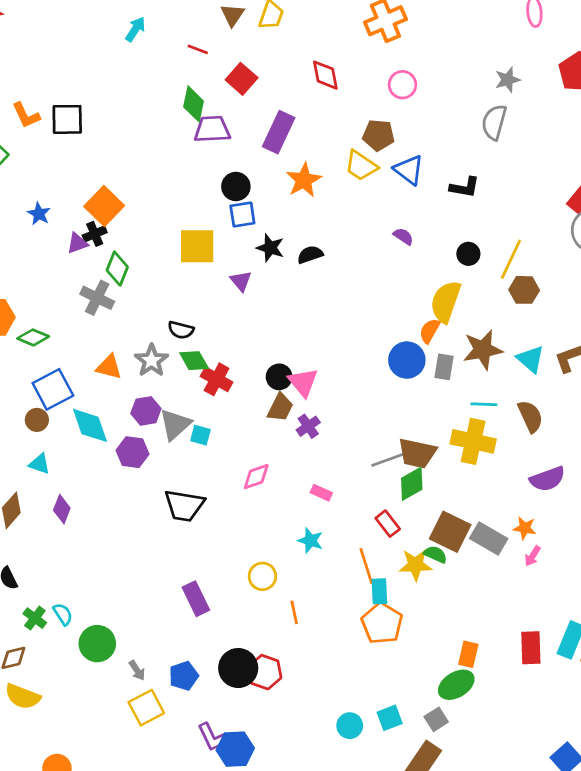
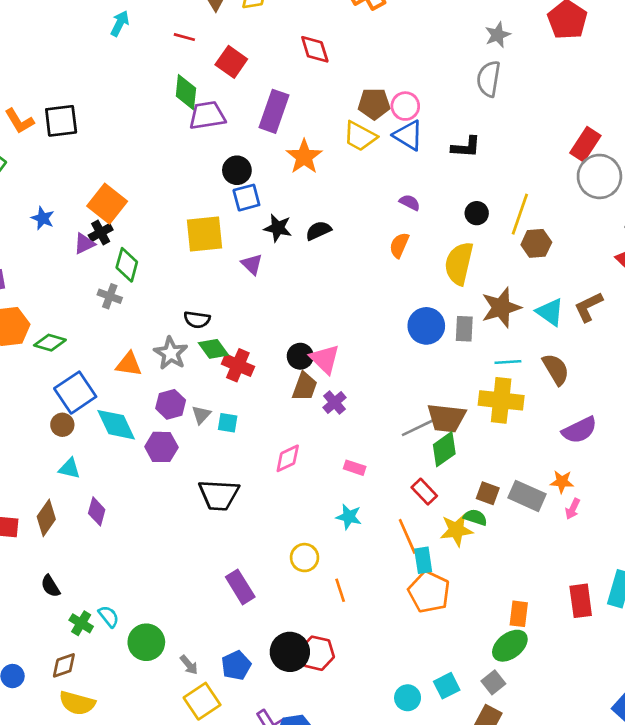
pink circle: (402, 85) -> (405, 106), moved
gray cross: (97, 298) -> (110, 296), size x0.7
orange semicircle: (430, 331) -> (399, 245), moved
gray triangle: (175, 424) -> (201, 415), size x0.6
brown square: (450, 532) -> (488, 493), size x0.6

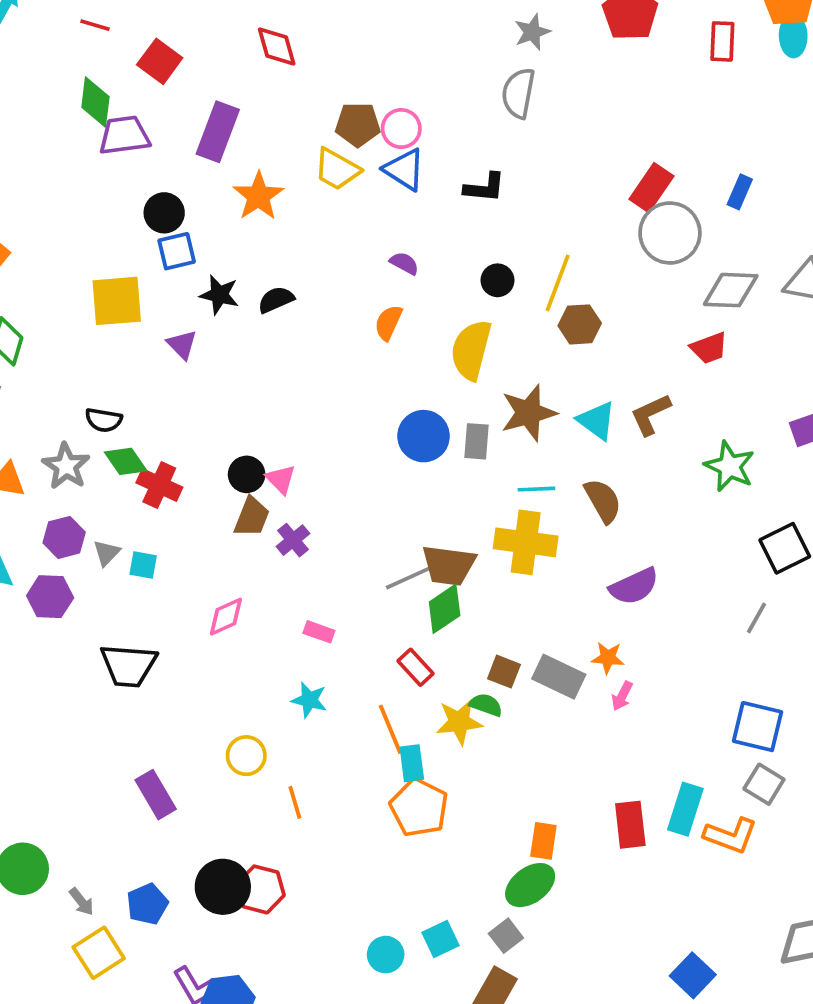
pink triangle: (325, 359) -> (281, 479), size x0.7

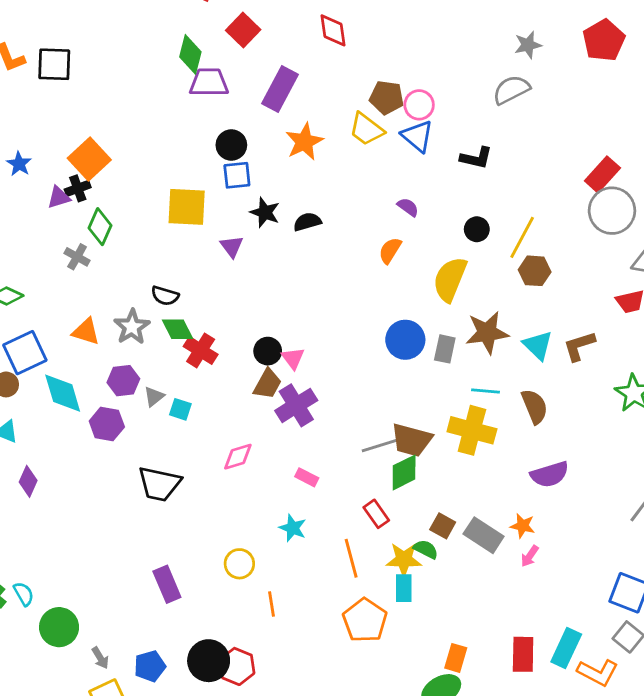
gray semicircle: (518, 93) -> (511, 90), turned 45
purple cross: (293, 540) -> (296, 405), size x1.6
cyan rectangle: (412, 763) -> (404, 588), moved

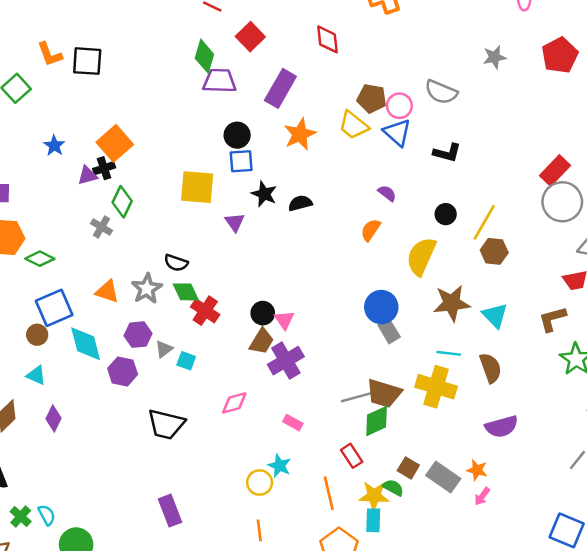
gray semicircle: (511, 90) -> (441, 92), moved, turned -132
brown L-shape: (579, 346) -> (552, 319), moved
gray rectangle: (445, 349) -> (389, 331), moved, turned -45
yellow circle: (239, 564) -> (260, 482), moved

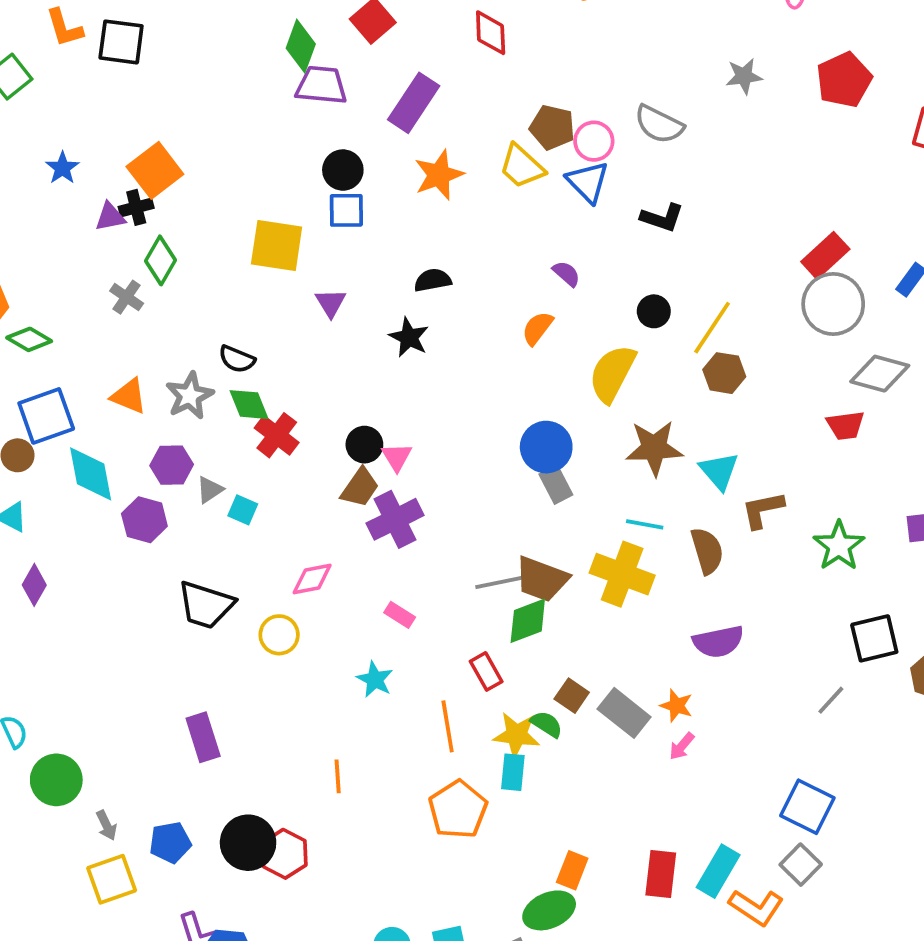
black star: (264, 194) -> (409, 337), moved
brown L-shape: (552, 319) -> (763, 510), moved
yellow circle: (260, 482) -> (279, 635), moved

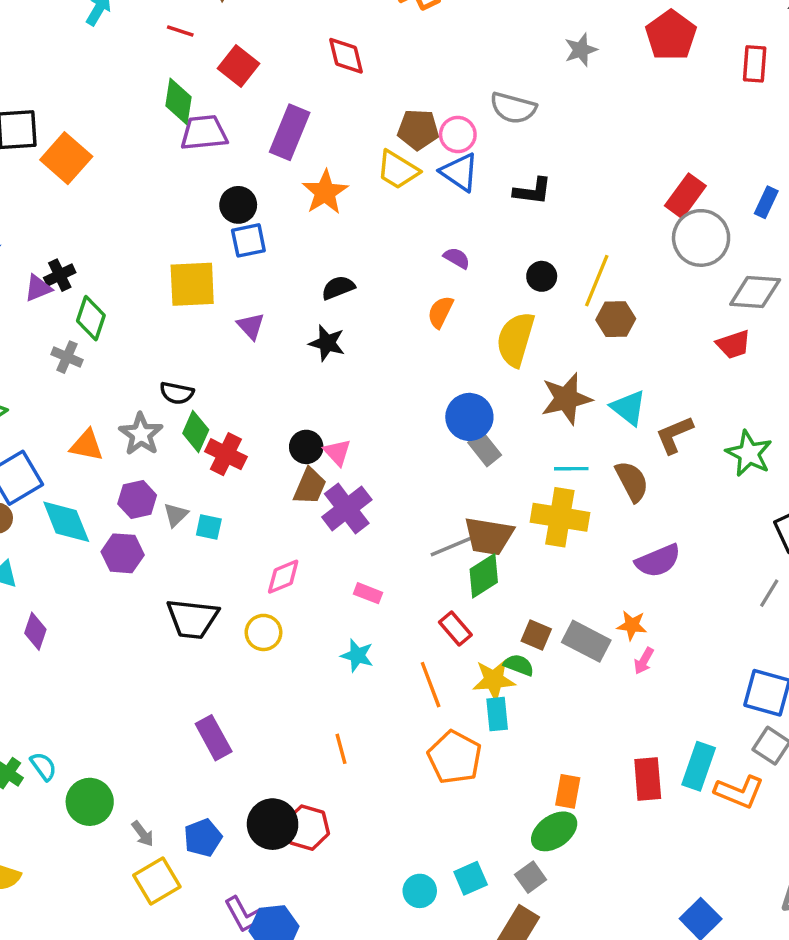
orange square: (155, 170) -> (66, 158), moved
green diamond: (249, 405) -> (196, 432), turned 57

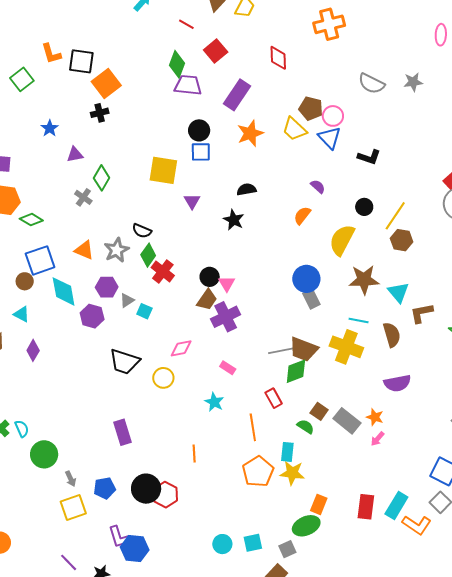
gray semicircle: (513, 108) -> (371, 84), moved
black cross: (60, 275) -> (100, 113), moved
yellow star: (494, 680) -> (292, 473), moved

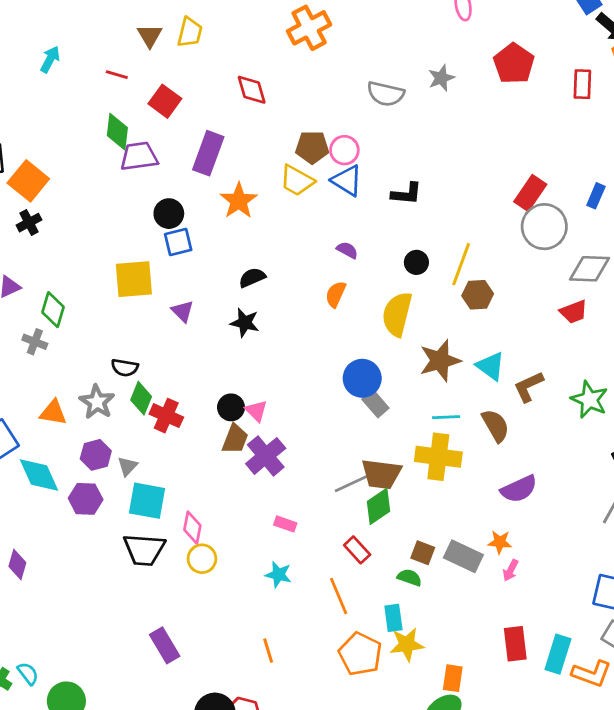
cyan square: (144, 311) -> (147, 501), moved, size x1.8
pink diamond: (181, 348) -> (192, 528), moved, turned -55
red rectangle: (366, 507) -> (515, 644), moved

